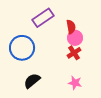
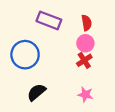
purple rectangle: (43, 18) -> (49, 20), turned 55
red semicircle: (71, 27) -> (87, 23), moved

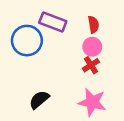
blue circle: (25, 55) -> (27, 41), moved
pink star: (85, 94) -> (92, 102), size x1.6

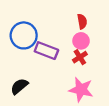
purple rectangle: (53, 22) -> (46, 51), moved
black semicircle: (39, 100) -> (19, 86), moved

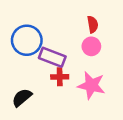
red cross: (80, 57) -> (60, 77), moved, turned 32
pink star: (81, 90) -> (91, 85), moved

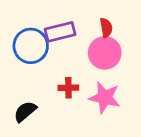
pink circle: (91, 46) -> (105, 53), size x1.5
purple rectangle: (52, 57) -> (60, 32), moved, turned -35

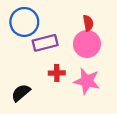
purple rectangle: (60, 32) -> (45, 43), moved
blue circle: (31, 46) -> (24, 22), moved

